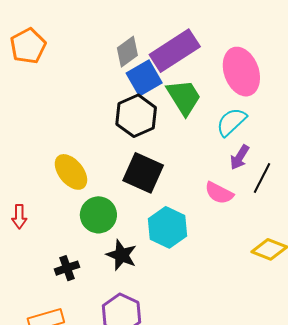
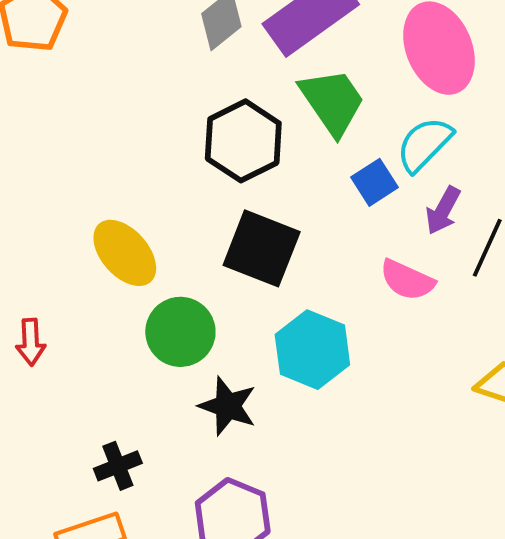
blue square: (144, 78) -> (374, 182), moved, size x0.7
black cross: (67, 268) -> (118, 466), moved

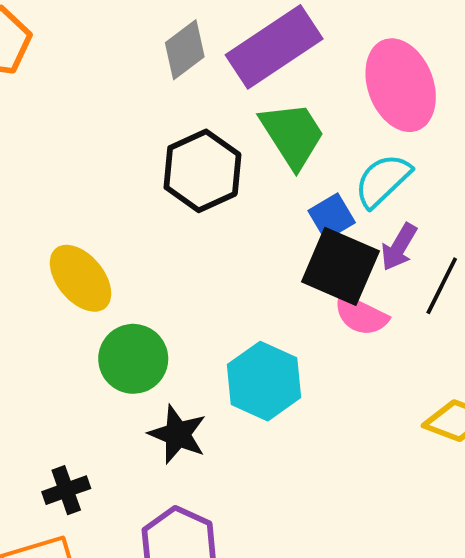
black square: (262, 248) -> (340, 266), moved

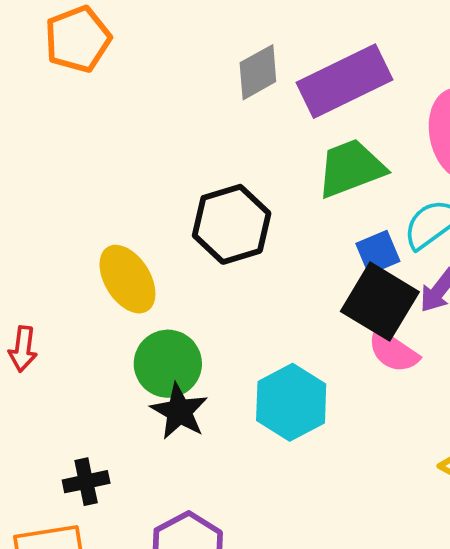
green trapezoid: (292, 135) -> (351, 168), turned -86
black hexagon: (202, 171) -> (232, 224), moved
black star: (178, 434) -> (179, 411), moved

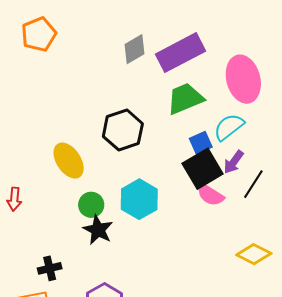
black square: (380, 302) -> (203, 169), turned 30
green circle: (168, 364) -> (91, 205), size x0.7
cyan hexagon: (291, 402) -> (139, 199), moved

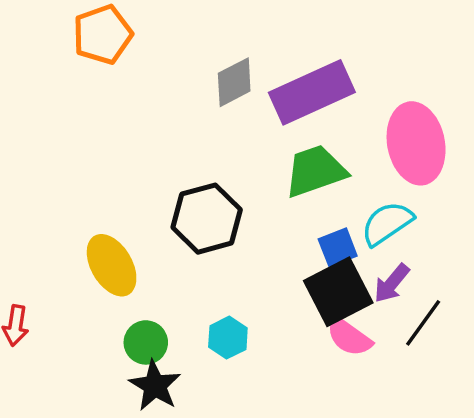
orange pentagon: (39, 34) -> (103, 35), moved
cyan hexagon: (139, 199) -> (228, 338), size x0.6

